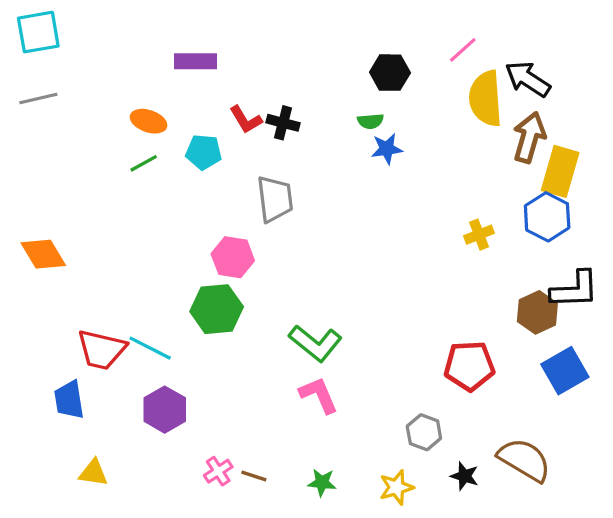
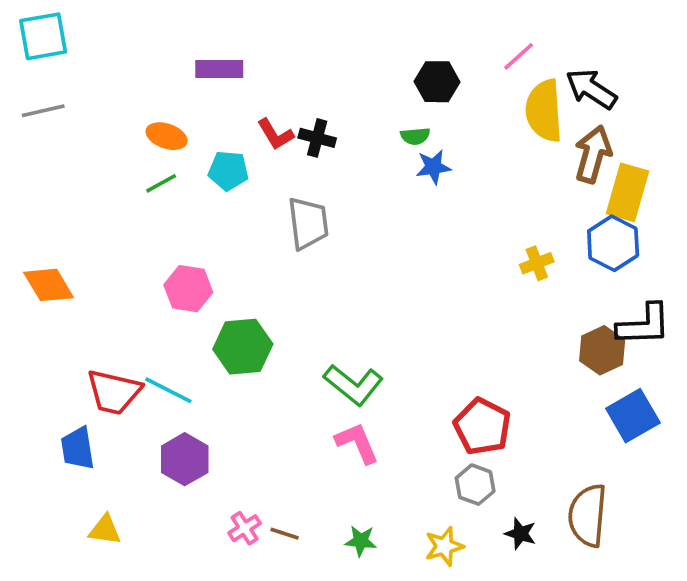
pink hexagon: (233, 257) -> (188, 289), moved
red pentagon: (469, 366) -> (482, 427), moved, turned 30
brown semicircle: (524, 460) -> (588, 515), turned -116

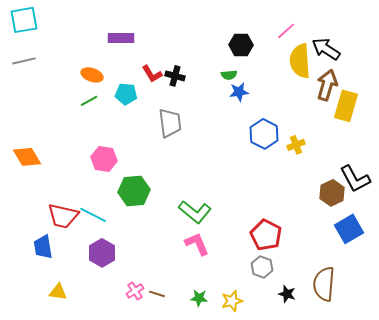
blue hexagon: (613, 243) -> (264, 134), moved
black L-shape: (644, 325) -> (355, 179), turned 64
yellow star: (444, 546) -> (232, 301), moved

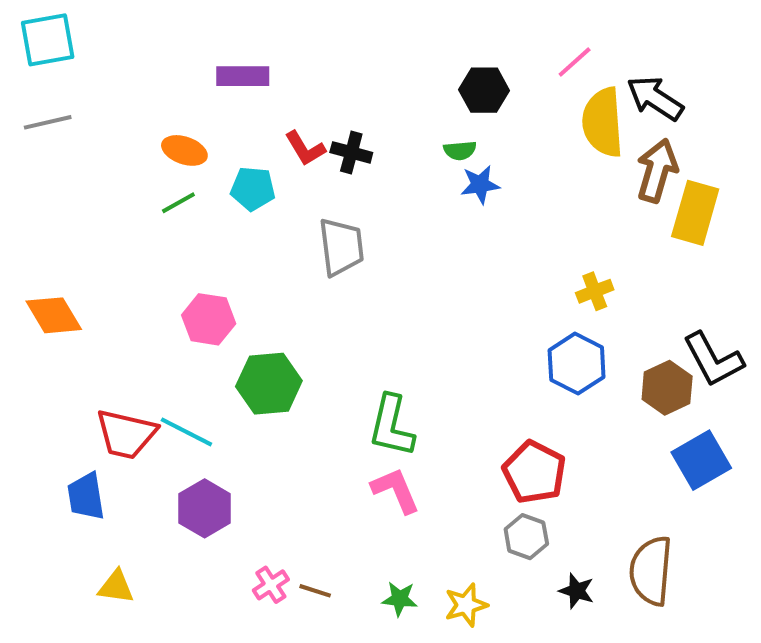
blue hexagon: (264, 134) -> (577, 364), moved
green L-shape: (195, 212) -> (392, 426), turned 64

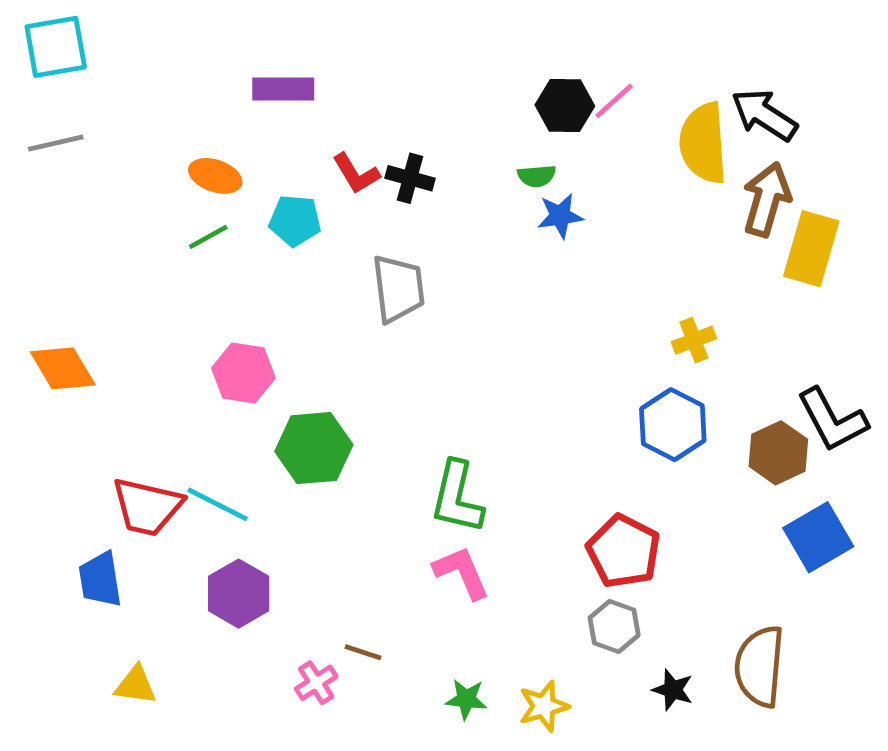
pink line: (575, 62) -> (614, 101), moved
brown line: (315, 591) -> (363, 652), moved

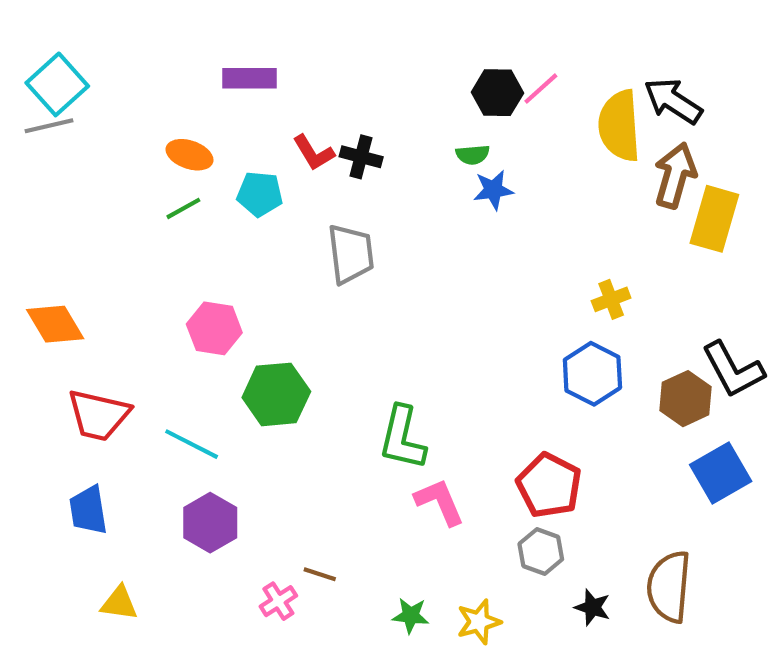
cyan square: (56, 47) -> (57, 84), moved, turned -32
red trapezoid: (147, 507) -> (99, 415), moved
pink L-shape: (462, 572) -> (440, 502), moved

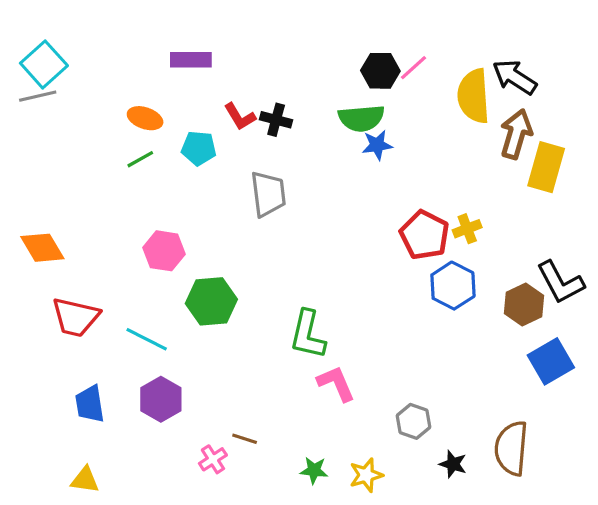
green semicircle: (473, 155) -> (361, 118), size x1.8
red pentagon: (549, 485) -> (425, 235), moved
blue trapezoid: (88, 510) -> (90, 404), moved
yellow triangle: (119, 603) -> (85, 480), moved

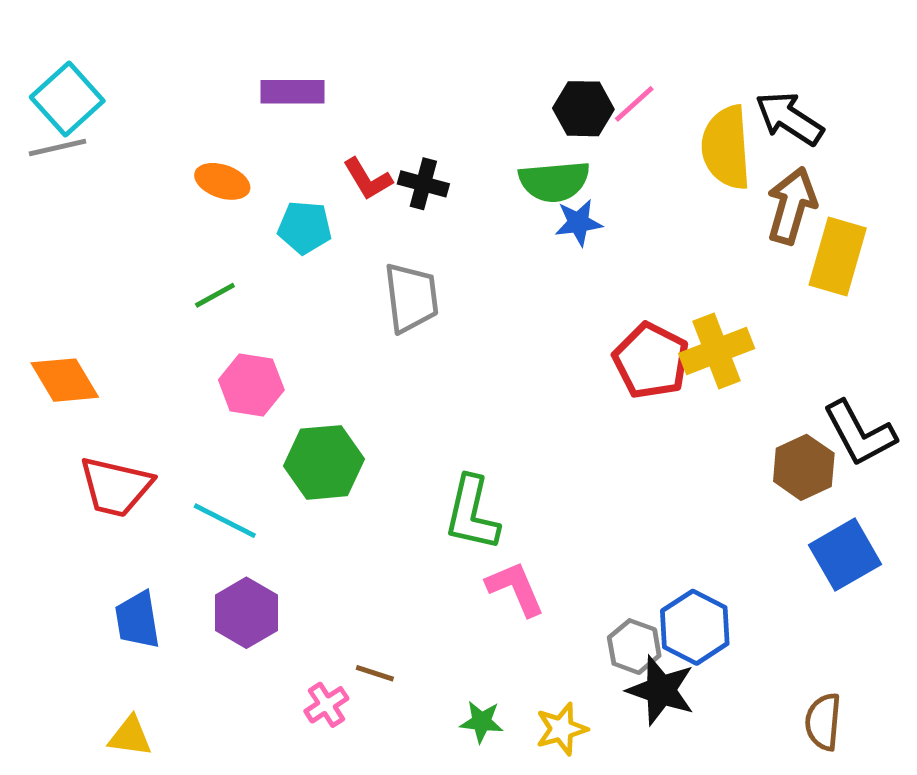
green line: (140, 159) -> (215, 295), moved
yellow cross: (467, 229) -> (717, 351), size x1.6
blue hexagon: (453, 286) -> (695, 627), moved
brown semicircle: (511, 448) -> (823, 722), moved, size x0.7
black star: (453, 464) -> (661, 690), moved, size x1.6

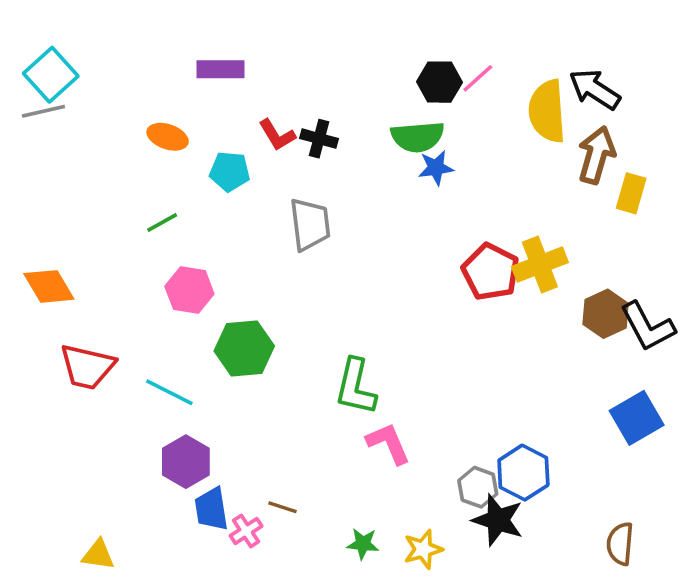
yellow rectangle: (838, 257) -> (631, 193), size x0.7
brown hexagon: (804, 467) -> (606, 314), moved
blue trapezoid: (137, 620) -> (211, 509), moved

